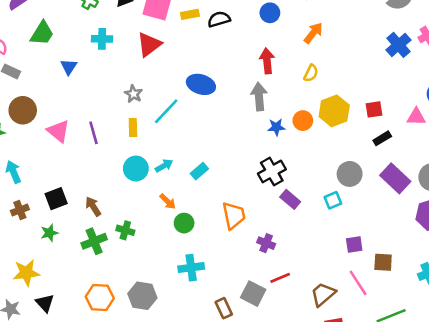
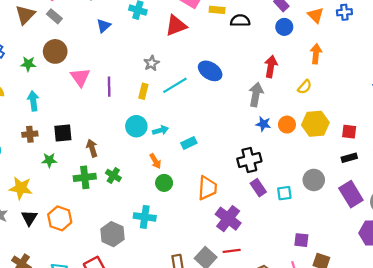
orange arrow: (313, 33) -> (316, 54), turned -48
cyan square: (333, 200) -> (284, 193), moved
purple cross: (266, 243) -> (228, 219), size x1.6
cyan cross: (191, 268) -> (145, 217), moved
orange hexagon: (100, 298) -> (60, 218), moved

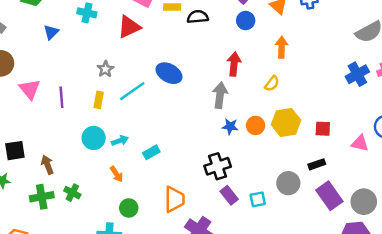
black rectangle: (349, 158) -> (317, 164), moved
green circle: (164, 183) -> (129, 208), moved

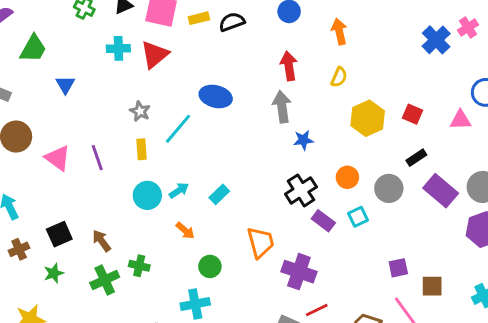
cyan cross: (87, 13) -> (118, 48), moved
orange circle: (256, 125) -> (347, 177), moved
red square: (323, 129) -> (412, 114), turned 35

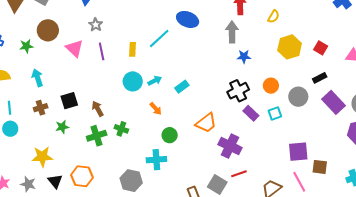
gray star: (140, 111) -> (96, 25), moved
orange trapezoid: (261, 242) -> (206, 123), turned 60
purple square: (398, 268) -> (298, 152), size x1.5

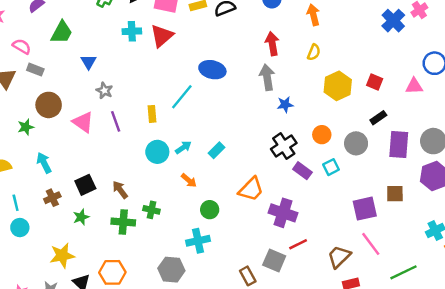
purple rectangle: (334, 102) -> (399, 145), turned 55
green cross: (97, 136) -> (123, 222), turned 30
brown square: (320, 167) -> (395, 194), moved

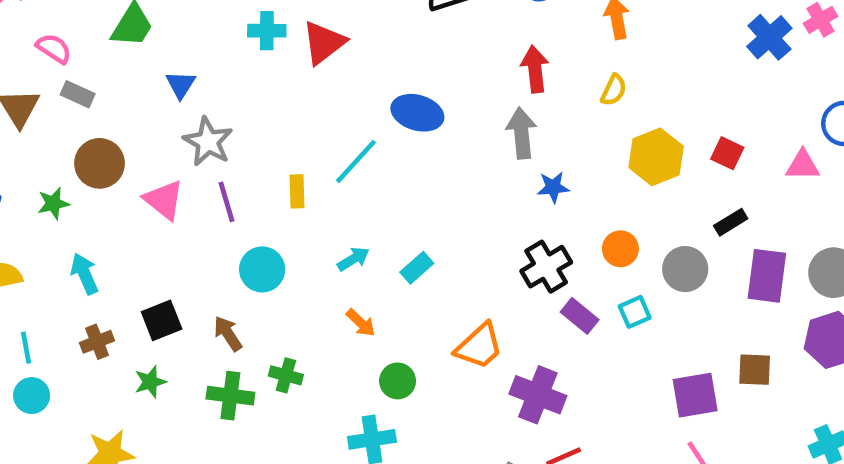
gray star: (104, 91) -> (208, 142), size x1.5
cyan circle: (157, 152) -> (262, 269), moved

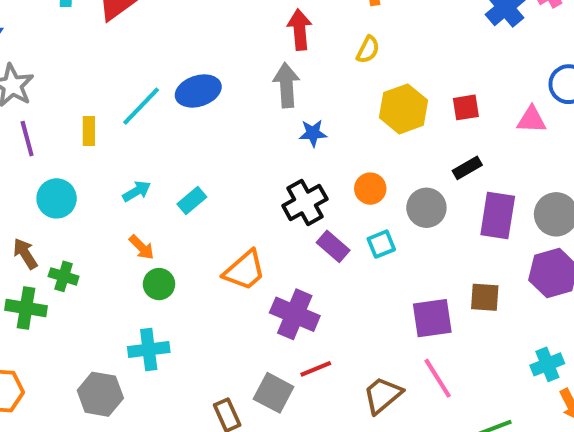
blue ellipse: (417, 113) -> (198, 91), moved, turned -36
red square: (727, 153) -> (466, 107), turned -36
green cross: (286, 375) -> (64, 276), moved
green circle: (398, 381) -> (159, 284), moved

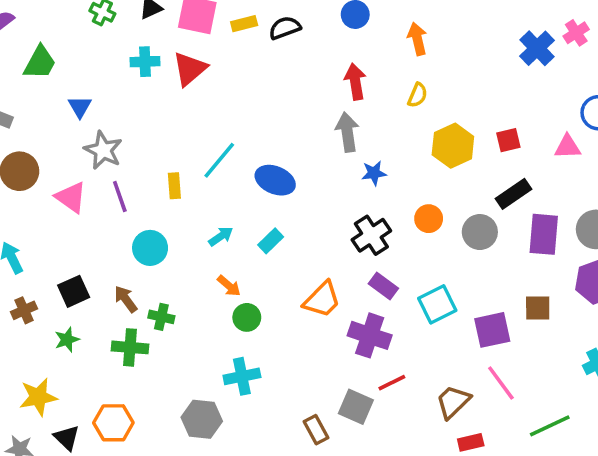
blue ellipse: (198, 91) -> (275, 180), moved, turned 45
black rectangle: (467, 168) -> (514, 194), size x1.4
cyan square: (381, 244) -> (437, 304), moved, size x1.5
purple rectangle: (333, 246) -> (383, 286), moved

